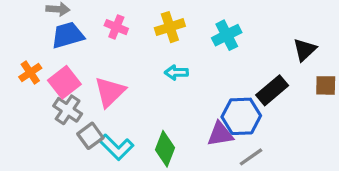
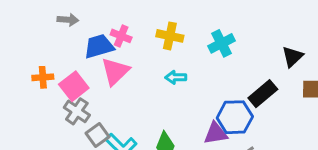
yellow cross: (170, 27) -> (170, 36), turned 30
blue trapezoid: (68, 35) -> (99, 46), moved
orange cross: (30, 72) -> (43, 77), turned 30
pink triangle: (110, 92) -> (115, 71), moved

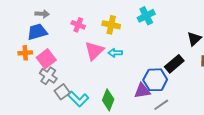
cyan cross: (222, 43) -> (146, 16), moved
blue trapezoid: (99, 46) -> (37, 32), moved
pink triangle: (115, 71) -> (94, 51), moved

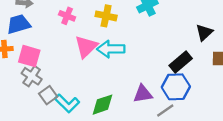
cyan arrow: (115, 53) -> (111, 49), size x1.6
pink square: (46, 59) -> (29, 56), turned -36
blue hexagon: (155, 80) -> (176, 87), moved
green diamond: (108, 100) -> (103, 105), turned 50

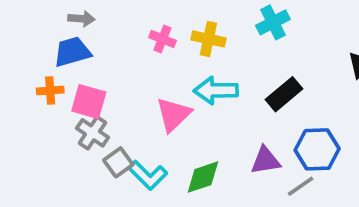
pink cross: (67, 16) -> (162, 39), moved
pink triangle: (86, 47) -> (173, 114), moved
black rectangle: (181, 62) -> (284, 94), moved

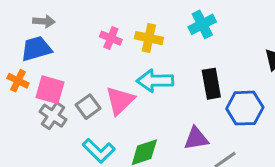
orange cross: (50, 91) -> (18, 81), turned 30
black rectangle: (284, 94) -> (211, 84), turned -60
blue hexagon: (317, 149) -> (245, 108), moved
gray square: (118, 162) -> (88, 107), moved

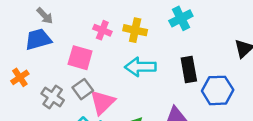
gray arrow: (44, 21) -> (45, 16), turned 42
orange cross: (18, 81) -> (20, 77), moved, turned 30
pink square: (50, 90) -> (80, 58), moved
pink triangle: (120, 100) -> (102, 102), moved

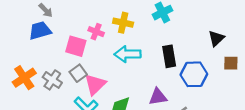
pink cross: (102, 30) -> (96, 32), moved
orange cross: (20, 77) -> (24, 78), moved, size x1.5

